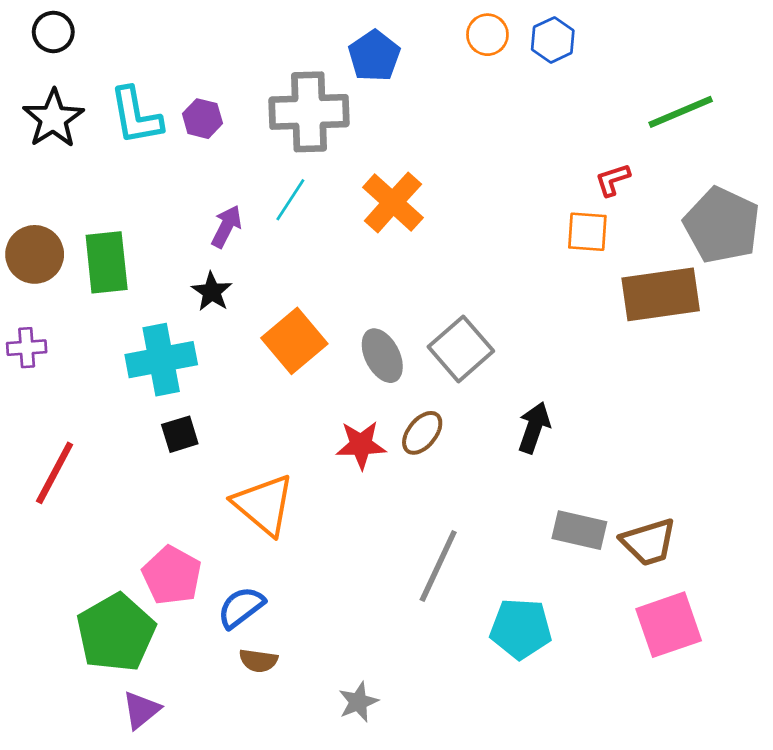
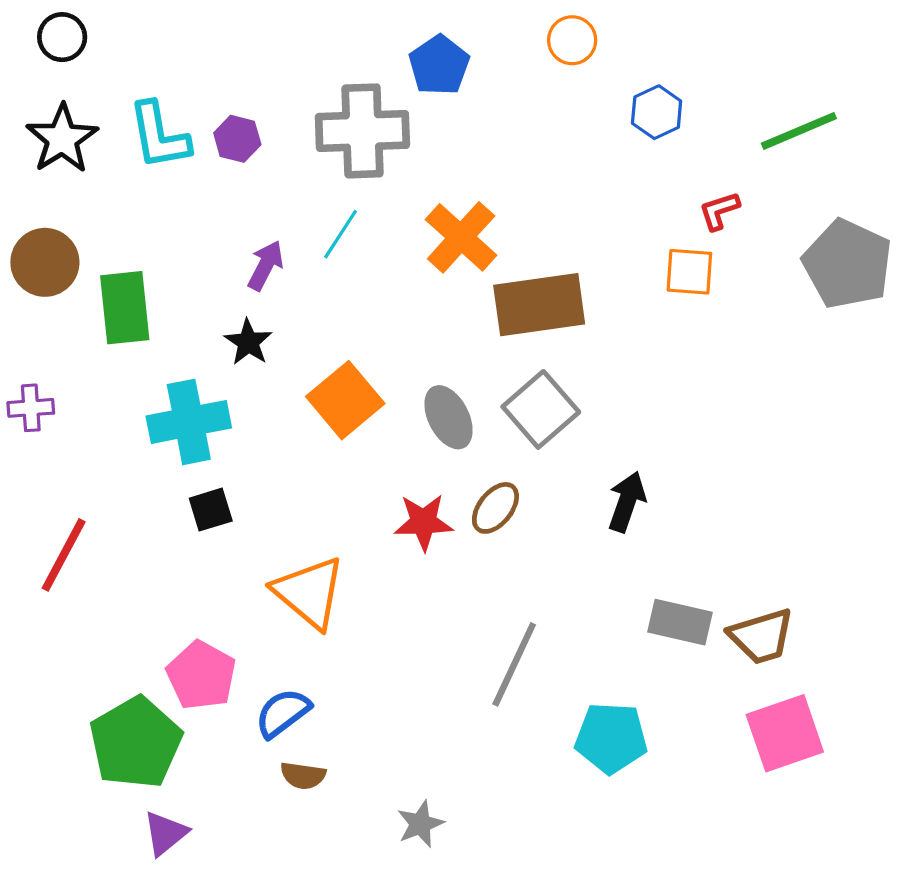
blue hexagon: (553, 40) -> (657, 112), moved
brown circle: (35, 254) -> (45, 262), moved
brown rectangle: (661, 294) -> (539, 305), moved

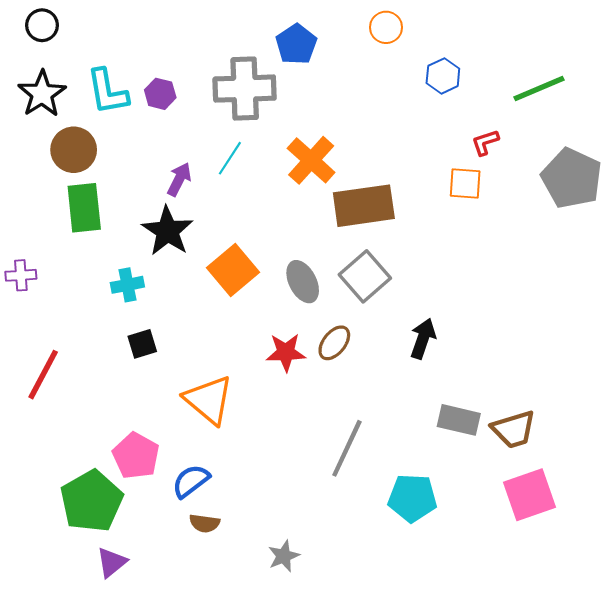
brown circle: (45, 262) -> (74, 150), moved
black star: (248, 342) -> (168, 231), size x1.6
cyan cross: (189, 422) -> (127, 285), size x0.6

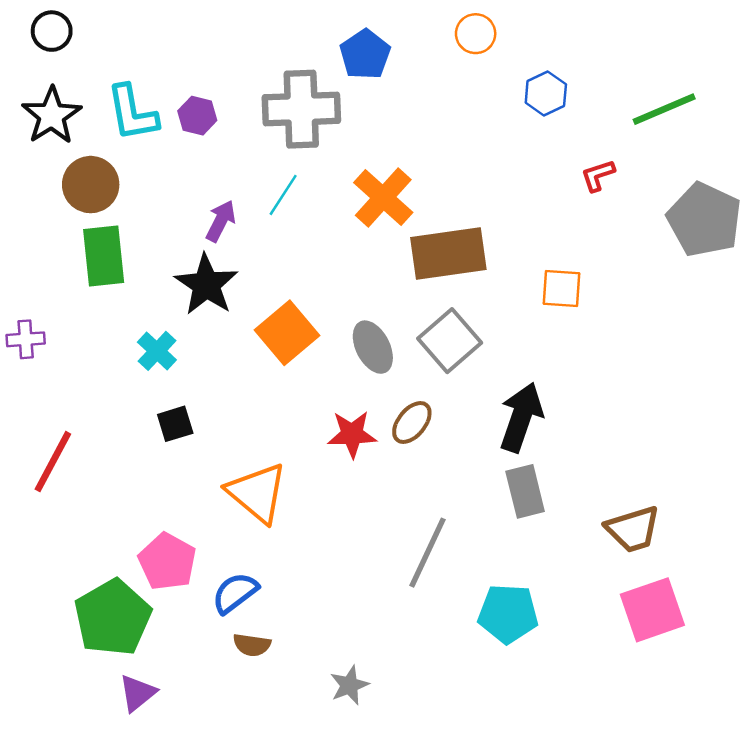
orange square: (465, 184) -> (561, 289), moved
cyan cross: (127, 285) -> (157, 351), turned -36
black arrow: (423, 339) -> (521, 417), size x1.4
gray rectangle: (459, 420) -> (525, 491), moved, turned 63

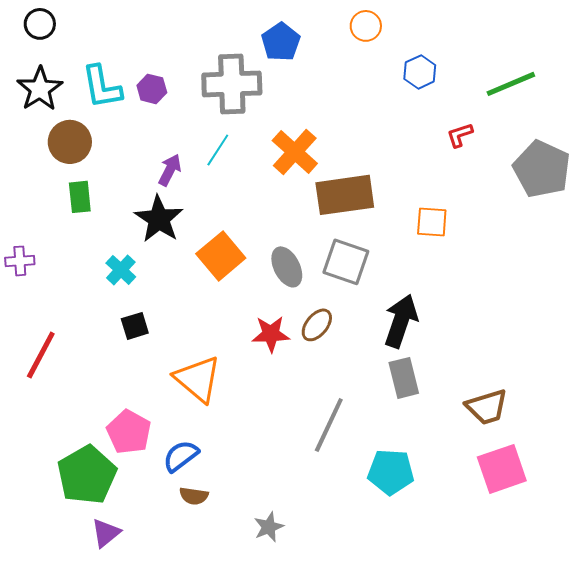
green rectangle: (104, 256) -> (80, 197), size x0.7
gray square: (450, 341) -> (346, 262), turned -30

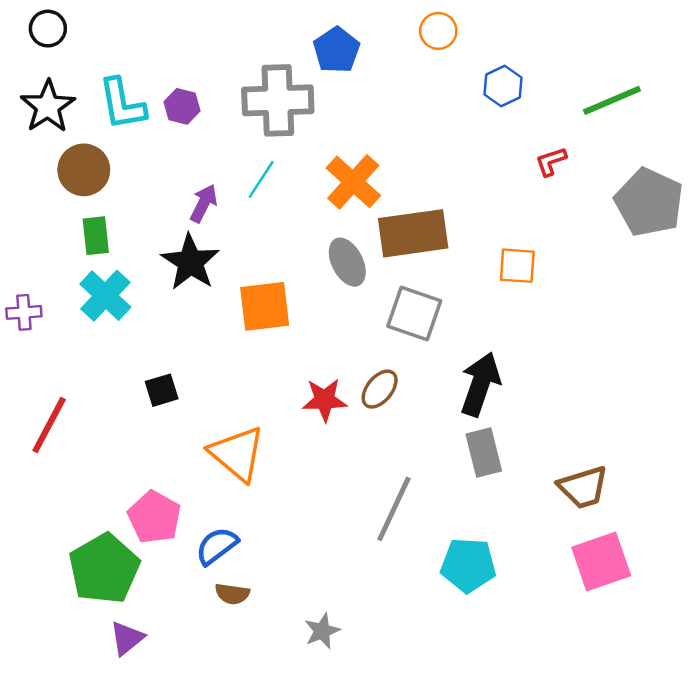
orange square: (221, 256) -> (265, 306), turned 33
gray ellipse: (287, 267) -> (347, 262), moved
cyan cross: (121, 270) -> (105, 296), moved, size x1.4

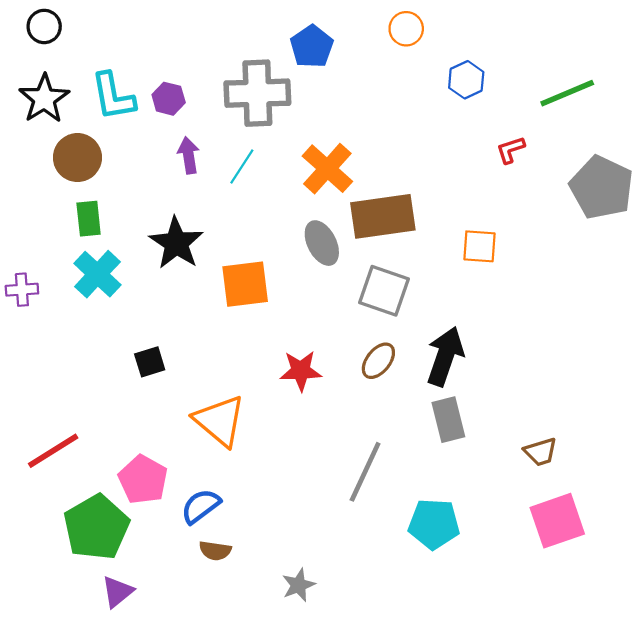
purple arrow: (204, 203) -> (189, 155), moved, turned -36
brown ellipse: (380, 389) -> (378, 361), moved
red line: (49, 425) -> (53, 451), moved, turned 30
brown trapezoid: (583, 487) -> (541, 452), size x0.7

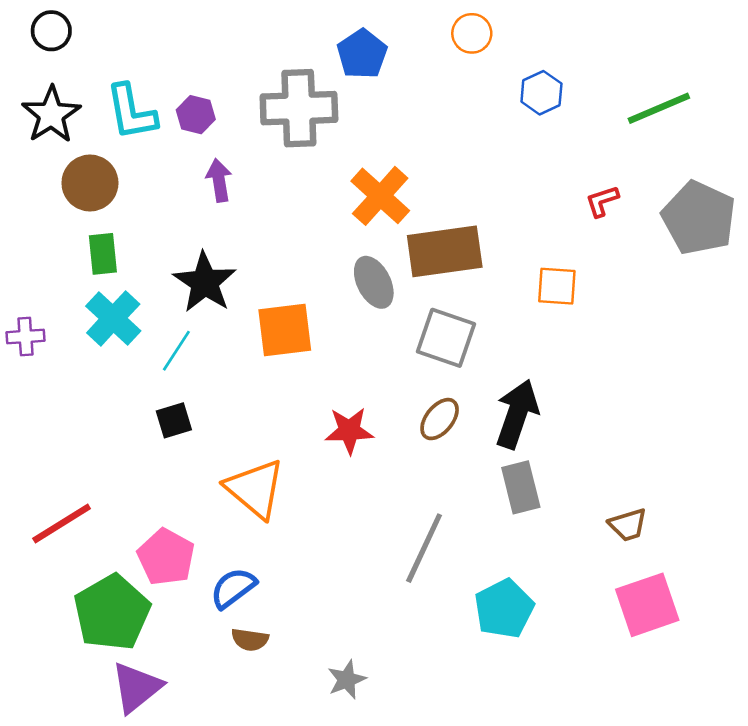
red L-shape: (511, 150) -> (602, 201), moved
cyan line: (242, 166) -> (176, 351), moved
cyan pentagon: (434, 524) -> (504, 609), turned -30
purple triangle: (117, 592) -> (136, 687), size x1.4

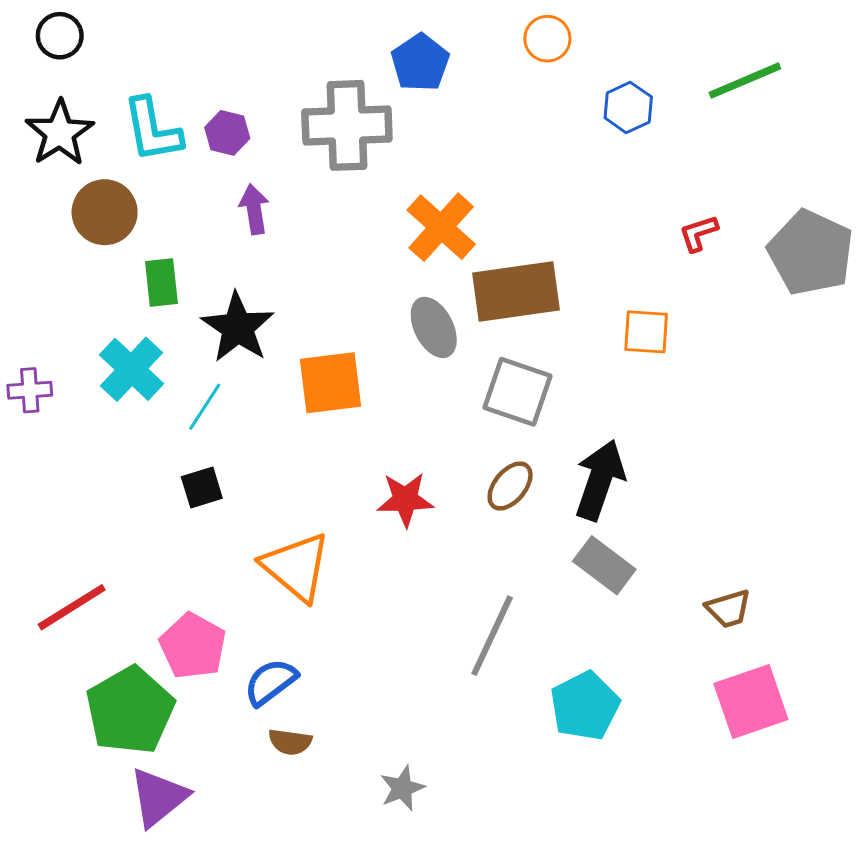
green line: (659, 108) -> (745, 81), moved
green rectangle: (103, 254) -> (161, 283), moved
gray rectangle: (521, 487) -> (604, 565), turned -39

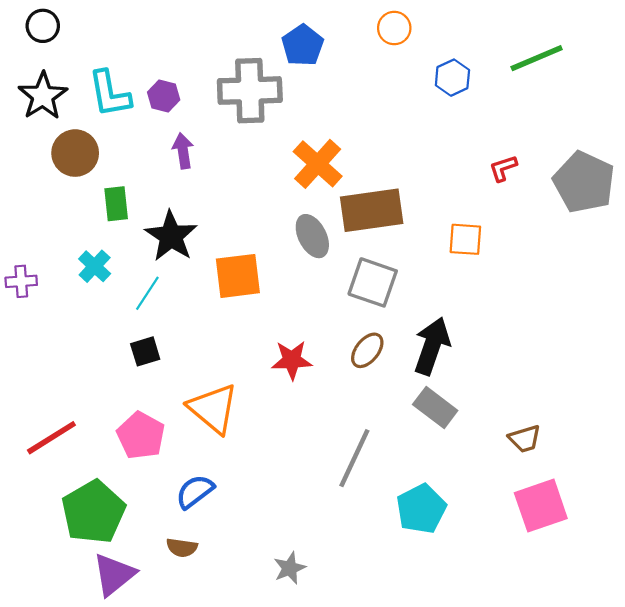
cyan cross: (132, 369) -> (95, 266), size x0.7
pink pentagon: (193, 646) -> (141, 436), moved
brown semicircle: (290, 742) -> (182, 548), moved

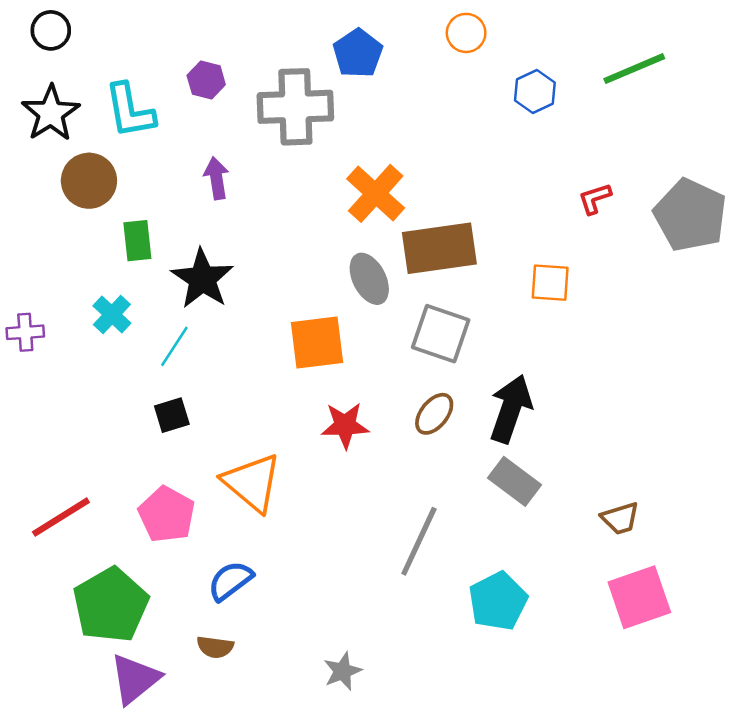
purple hexagon: (164, 96) -> (206, 80), moved
orange square: (238, 276) -> (317, 343), moved

